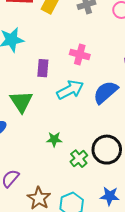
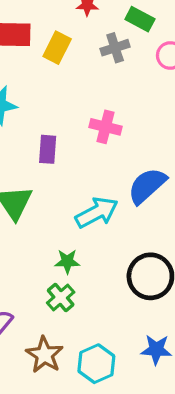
cyan arrow: (70, 90) -> (97, 212), moved
green cross: (79, 159) -> (61, 298), moved

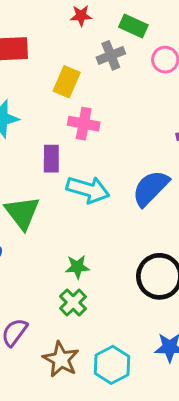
yellow rectangle: (57, 48) -> (67, 82), moved
pink cross: (106, 127) -> (84, 124), moved
cyan arrow: (97, 212) -> (88, 190), moved, turned 48

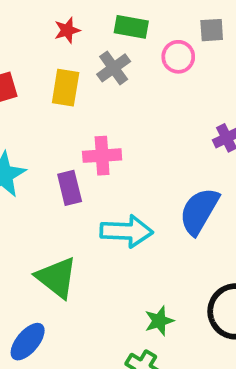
yellow rectangle: (67, 82) -> (66, 88), moved
purple rectangle: (51, 159) -> (70, 188), moved
green star: (77, 267) -> (159, 321), moved

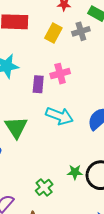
pink cross: (102, 156) -> (60, 74), turned -30
green star: (159, 321) -> (75, 172), moved

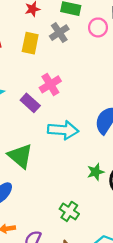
purple rectangle: (38, 84) -> (30, 103), turned -36
green star: (75, 172) -> (96, 172), moved

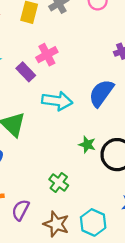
green star: (96, 172) -> (87, 145), turned 30

